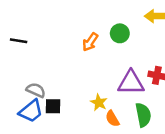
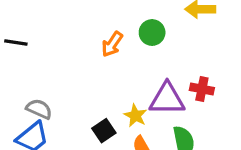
yellow star: (99, 103) -> (135, 116), moved
black square: (53, 106) -> (104, 131), moved, turned -35

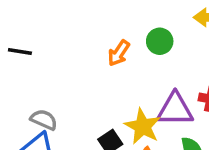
yellow star: (135, 116) -> (143, 126), size x1.5

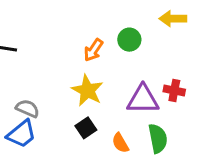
yellow star: (143, 126) -> (87, 90), moved

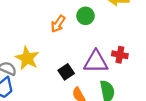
yellow star: (87, 90) -> (27, 58), moved
black square: (86, 128) -> (66, 72), moved

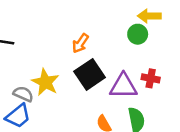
green circle: (86, 16) -> (138, 34), moved
black square: (66, 72) -> (90, 74), moved, size x1.6

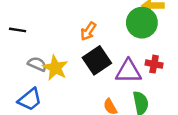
green circle: (138, 34) -> (142, 23), size x1.6
gray semicircle: (23, 94) -> (37, 64), moved

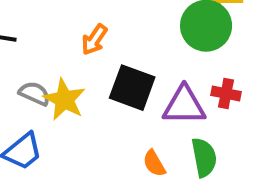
orange arrow: (88, 31) -> (94, 40), moved
black square: (97, 60) -> (132, 88), turned -36

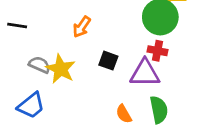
black square: (132, 88) -> (108, 61), size x0.6
red cross: (226, 94) -> (157, 51), moved

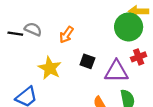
red cross: (157, 51) -> (139, 57), moved, turned -32
gray semicircle: (40, 65) -> (33, 29), moved

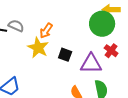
red cross: (139, 57) -> (111, 51), turned -32
yellow star: (50, 68) -> (38, 48), moved

